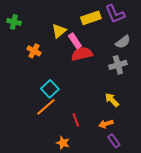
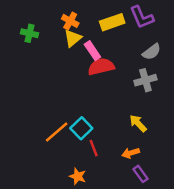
green cross: (14, 22) -> (30, 33), moved
orange cross: (34, 51) -> (70, 21), moved
cyan square: (50, 89) -> (81, 128), moved

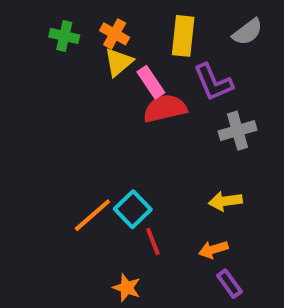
purple L-shape: (142, 17) -> (213, 82), moved
yellow rectangle: (112, 22) -> (183, 36), turned -65
green cross: (30, 33) -> (64, 36), moved
gray semicircle: (152, 52) -> (248, 32), moved
yellow arrow: (138, 123) -> (225, 201), turned -54

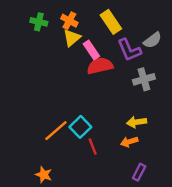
gray semicircle: (248, 32) -> (152, 40), moved
yellow rectangle: (183, 36) -> (111, 22), turned -40
orange arrow: (213, 249) -> (129, 142), moved
purple rectangle: (229, 284) -> (139, 172), turned 63
orange star: (127, 288) -> (44, 175), moved

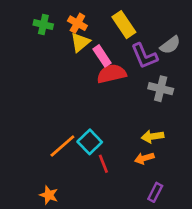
gray cross: (144, 79) -> (161, 89), turned 30

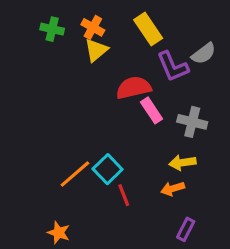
pink rectangle: (102, 56) -> (151, 110), moved
gray cross: (161, 89) -> (192, 122), moved

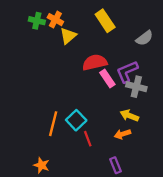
orange cross: (93, 27) -> (55, 20), moved
purple L-shape: (173, 66) -> (127, 72), moved, turned 90
yellow arrow: (182, 163) -> (129, 116), turned 30
orange line: (75, 174) -> (53, 124), turned -35
purple rectangle: (186, 229) -> (115, 165), moved, turned -49

